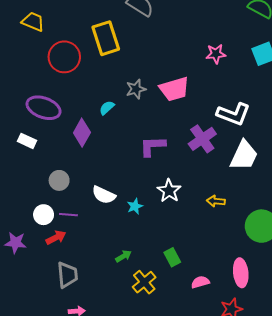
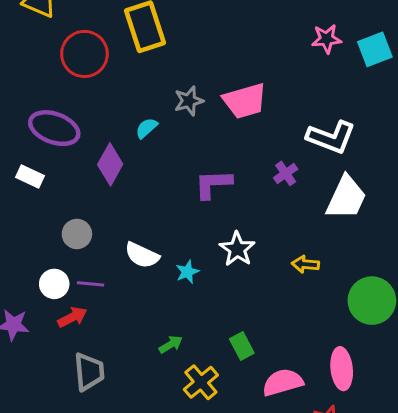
pink star: (216, 54) -> (327, 39), moved
purple cross: (202, 139) -> (286, 173), size x0.6
pink semicircle: (200, 282) -> (283, 382), size x1.5

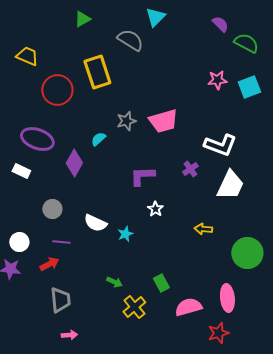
white star: (237, 249) -> (155, 209), moved, size x0.7
white circle: (54, 284) -> (19, 242), moved
green arrow: (171, 344) -> (114, 282), turned 56

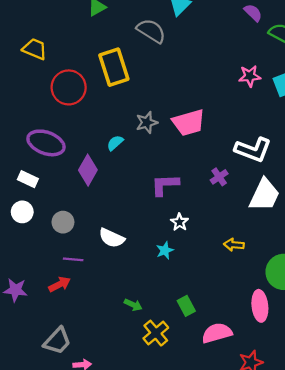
cyan star: (125, 234) -> (165, 250), moved
white circle: (19, 242) -> (22, 212), moved
pink ellipse: (227, 298) -> (260, 306), moved
gray trapezoid: (60, 300) -> (57, 341), moved, turned 48

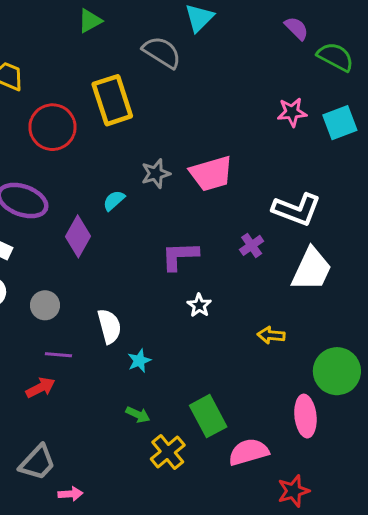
white semicircle: (112, 238) -> (109, 326), turned -130
cyan star: (165, 250) -> (139, 361), moved
green rectangle: (186, 306) -> (208, 416), size x1.5

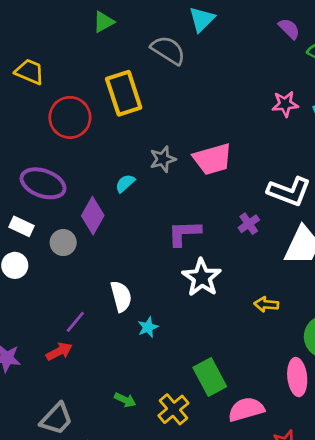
gray circle: (45, 305) -> (63, 243), moved
white star: (199, 305) -> (202, 277), size x1.8
purple line: (58, 355) -> (75, 322), turned -55
green arrow: (138, 415) -> (125, 400), moved

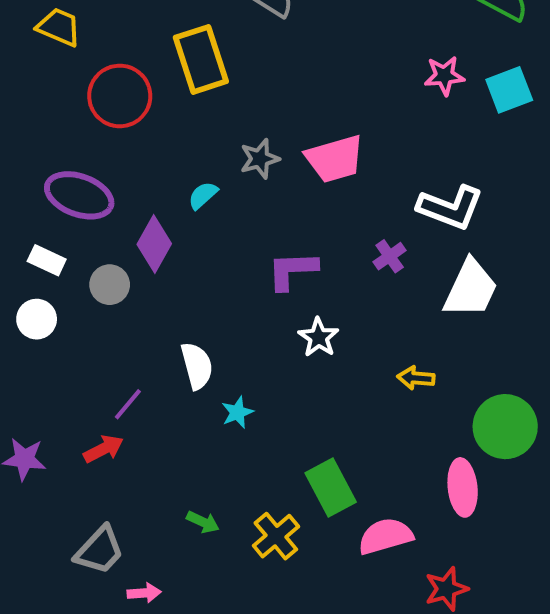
white star: (202, 277) -> (319, 337), size x0.7

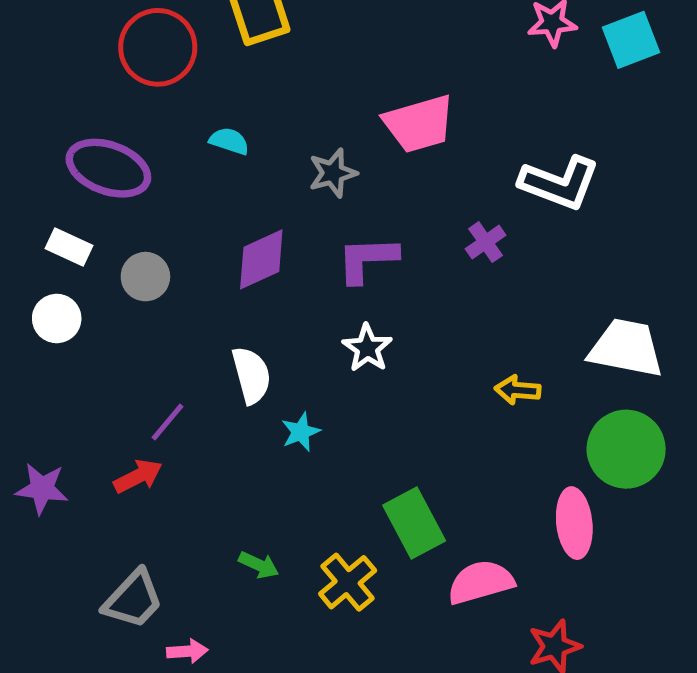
gray star: (260, 159) -> (333, 173), moved
cyan semicircle: (203, 195) -> (229, 141), moved, turned 60
purple diamond: (154, 244) -> (261, 259), moved, turned 36
white trapezoid: (471, 289) -> (626, 348), moved, turned -104
white star: (319, 337) -> (367, 348), moved

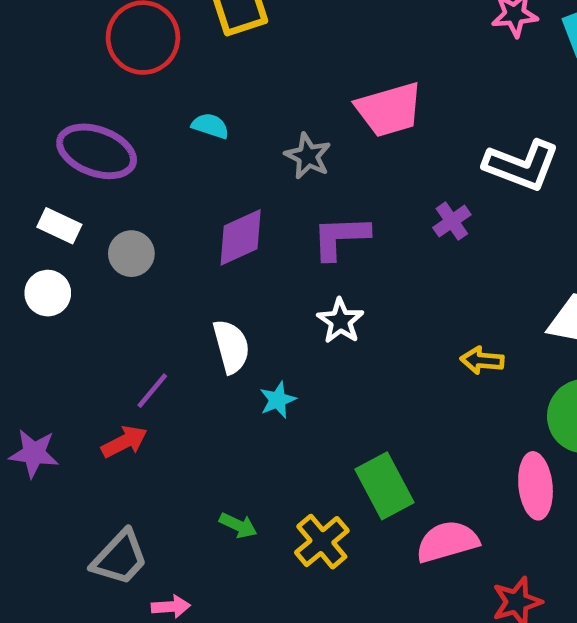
gray star: (333, 173) -> (308, 156), turned -30

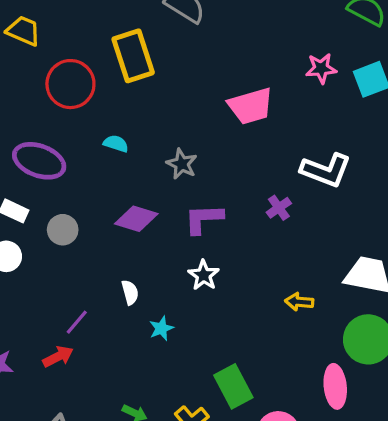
pink trapezoid: (389, 110) -> (251, 106), moved
purple diamond: (241, 237) -> (136, 219), turned 42
white semicircle: (231, 346) -> (130, 292), size x0.7

